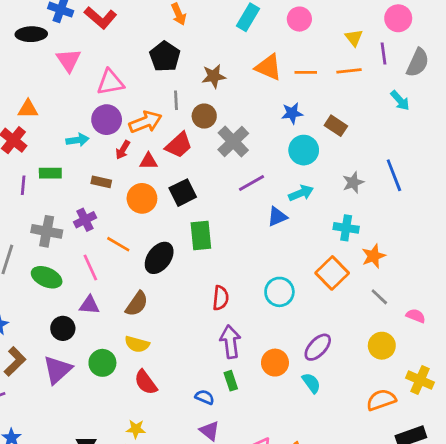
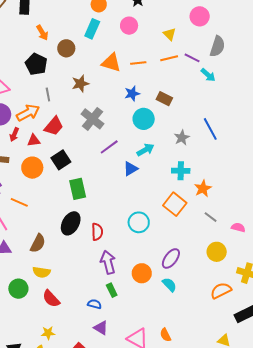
purple line: (383, 54) -> (192, 58), moved, turned -49
brown star: (214, 76) -> (80, 84), moved
brown circle: (204, 116) -> (66, 48), moved
black ellipse: (159, 258) -> (71, 223), moved

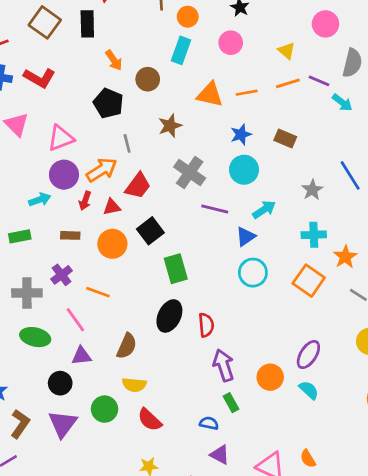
cyan circle: (144, 119) -> (244, 170), moved
purple line: (109, 147) -> (215, 209), turned 54
cyan circle: (139, 222) -> (253, 273), moved

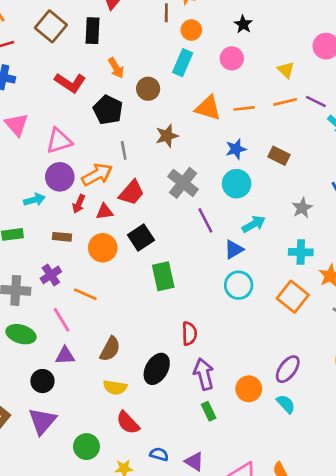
red L-shape: (39, 78) -> (70, 83), moved
purple line: (215, 209) -> (205, 220), turned 45
black ellipse: (169, 316) -> (157, 369), moved
green circle: (105, 409) -> (86, 447), moved
blue semicircle: (209, 423) -> (159, 454), moved

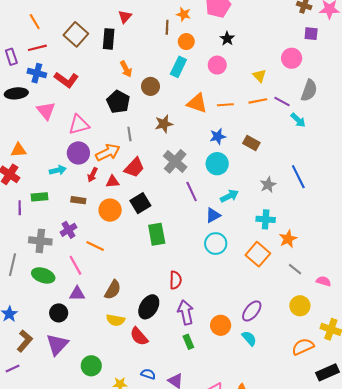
red L-shape: (70, 83) -> (66, 80), moved
red semicircle: (128, 423) -> (139, 336), moved

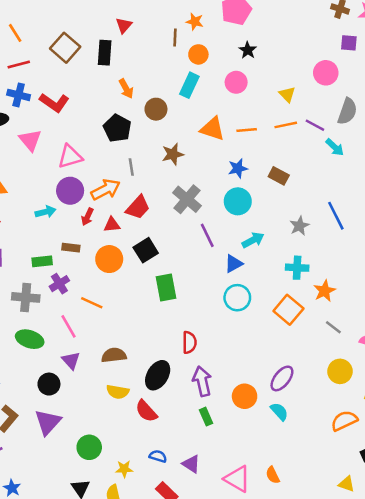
green rectangle: (39, 197) -> (42, 261), moved
brown semicircle: (113, 290) -> (114, 355), turned -126
purple triangle: (77, 294) -> (71, 360), turned 49

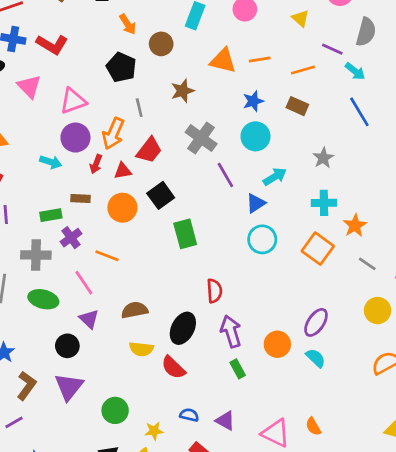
orange line: (286, 125) -> (303, 70), moved
orange arrow: (106, 189) -> (113, 134), turned 144
cyan arrow: (45, 212) -> (51, 162), turned 36
blue line: (336, 216) -> (359, 112), moved

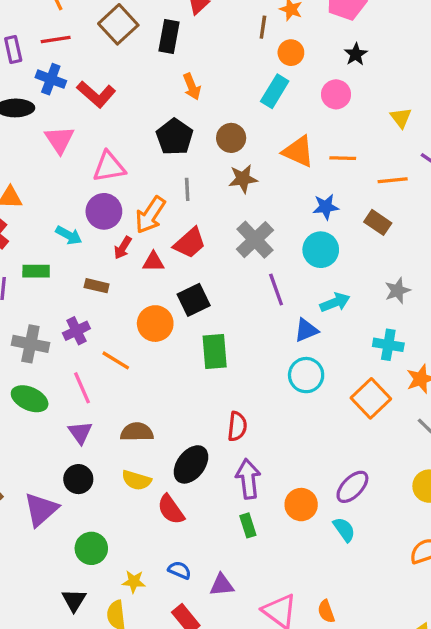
brown circle: (161, 44) -> (231, 138), moved
orange circle: (122, 208) -> (155, 324), moved
green rectangle: (51, 215) -> (36, 271), moved
black circle: (67, 346) -> (78, 479), moved
purple triangle: (225, 421) -> (222, 585), turned -45

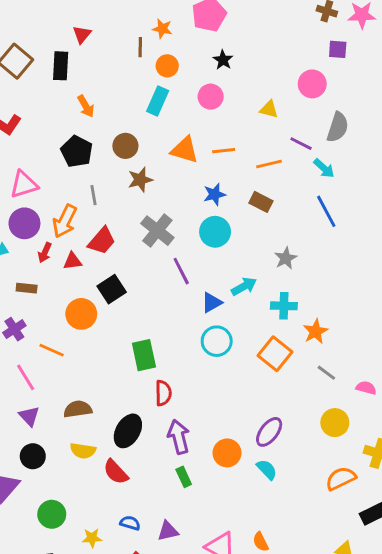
yellow triangle: (401, 118) -> (269, 109), turned -30
cyan arrow: (335, 302) -> (244, 286), moved
green rectangle: (215, 351) -> (144, 355), moved

